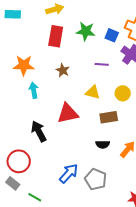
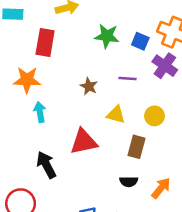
red rectangle: (56, 36) -> (45, 42), moved
brown star: (63, 70) -> (89, 86), moved
brown rectangle: (109, 117) -> (136, 147), turned -66

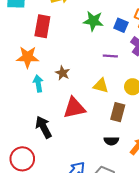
brown star: (89, 86) -> (63, 73), moved

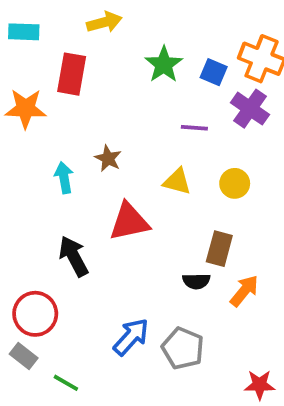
green star: (93, 21) -> (164, 64), turned 30
orange star: (28, 57) -> (26, 109), moved
brown rectangle: (118, 112) -> (219, 249), moved

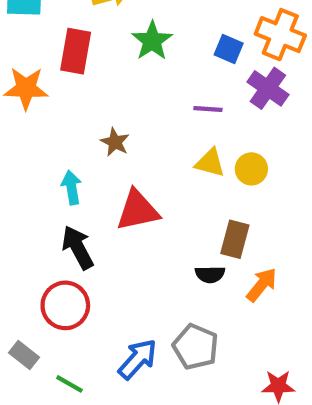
green star: (164, 64) -> (152, 41), moved
cyan arrow: (64, 178) -> (72, 188), moved
yellow triangle: (177, 181) -> (210, 163), moved
red circle: (35, 314) -> (65, 305), moved
blue arrow: (131, 337) -> (138, 359), moved

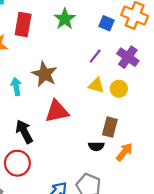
purple cross: (268, 88) -> (128, 57), moved
purple line: (208, 109) -> (95, 56), turned -56
brown star: (115, 142) -> (44, 74), size x1.6
cyan arrow: (72, 188) -> (16, 86), moved

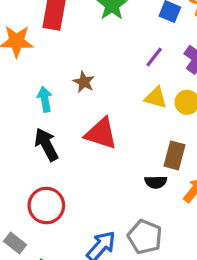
brown star: (44, 74) -> (84, 82), size x0.6
red triangle: (57, 111) -> (101, 134), turned 30
black arrow: (24, 132) -> (46, 145), moved

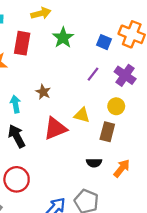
yellow triangle: (156, 98) -> (82, 115), moved
red triangle: (101, 134) -> (55, 128), turned -40
brown rectangle: (175, 155) -> (107, 132), moved

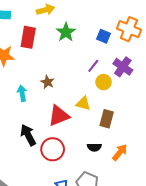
yellow circle: (116, 106) -> (104, 82), moved
black arrow: (17, 136) -> (28, 135), moved
red circle: (17, 179) -> (53, 149), moved

